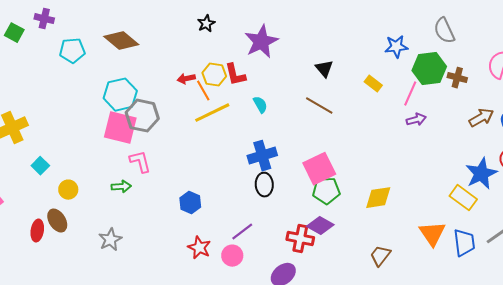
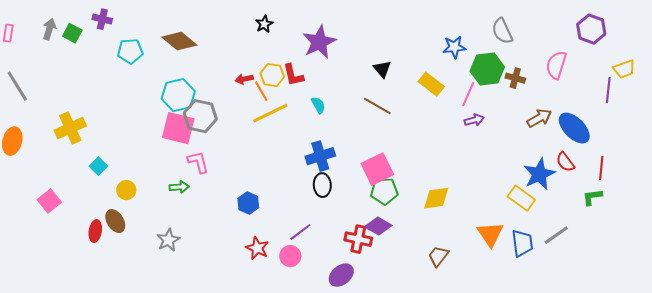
yellow rectangle: (373, 84) -> (431, 84), size x1.4

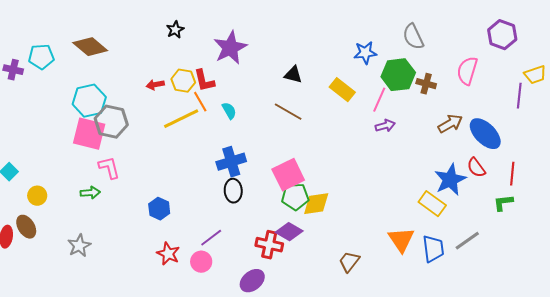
purple cross: (102, 19) -> (13, 70), moved
black triangle: (382, 69) -> (293, 75), turned -36
orange line: (261, 91) -> (200, 102), moved
yellow diamond: (436, 198) -> (316, 204), moved

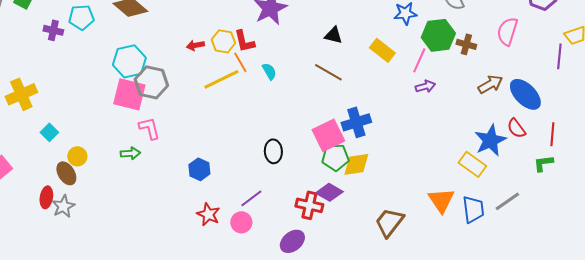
blue cross: (231, 162) -> (356, 122), moved
brown ellipse: (26, 227) -> (66, 173), moved
gray star: (79, 246) -> (63, 206), moved
brown trapezoid: (349, 262) -> (389, 222), size x1.4

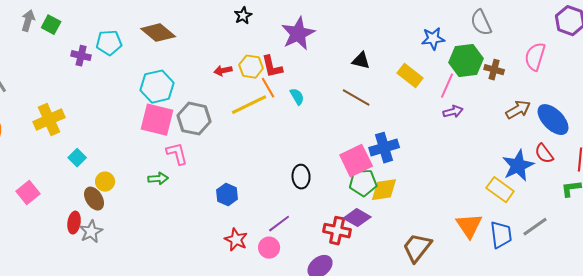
gray hexagon: (151, 82) -> (194, 119), moved

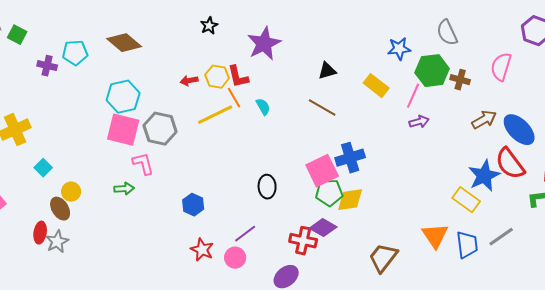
black triangle: (361, 61) -> (327, 71), turned -30
red semicircle: (544, 154) -> (510, 164), size x1.6

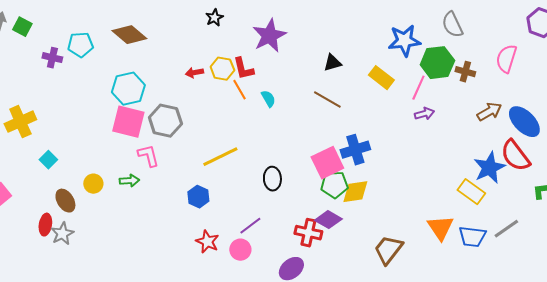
blue star: (399, 49) -> (404, 41), size x1.4
yellow line: (215, 115) -> (220, 157), moved
yellow circle: (71, 192) -> (93, 184), moved
blue trapezoid: (467, 245) -> (472, 237), turned 104

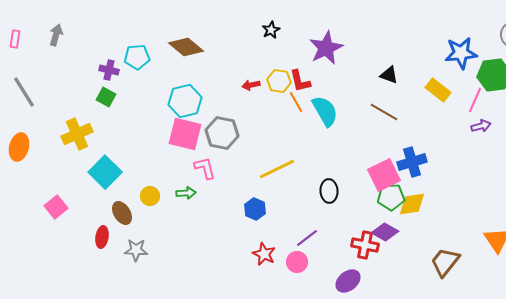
green square: (22, 27) -> (106, 97), moved
black triangle: (332, 63) -> (389, 75), turned 36
cyan semicircle: (268, 99) -> (325, 111), size x1.8
cyan square: (48, 160) -> (105, 172), size x1.8
gray star: (62, 234) -> (136, 250), moved, turned 30

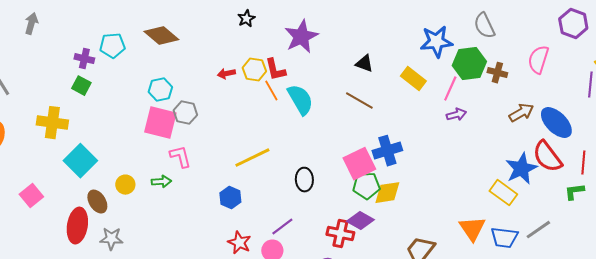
cyan hexagon: (185, 101) -> (160, 90), size x0.7
gray hexagon: (222, 133) -> (185, 113), moved, size x0.7
yellow cross: (77, 134) -> (52, 123), turned 32
red ellipse: (102, 237) -> (77, 226), size x1.6

